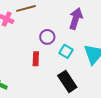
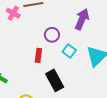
black rectangle: (67, 81) -> (55, 80), moved

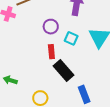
red rectangle: (38, 55) -> (51, 52), moved

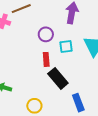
cyan square: (71, 38) -> (66, 47), turned -32

